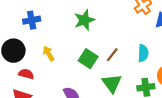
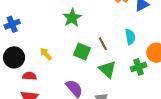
blue cross: (32, 20) -> (12, 24), moved
brown line: (112, 55) -> (103, 44), turned -56

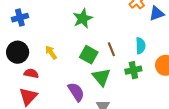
green cross: (139, 67) -> (133, 70), moved
green triangle: (107, 69) -> (101, 77), moved

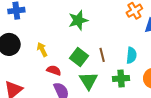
red semicircle: (31, 73) -> (54, 70), moved

